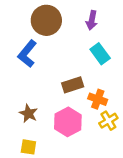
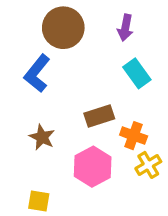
brown star: (28, 113) -> (42, 137), moved

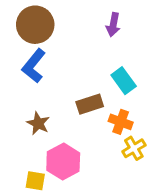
brown circle: (63, 28) -> (35, 25), moved
cyan rectangle: (137, 73) -> (124, 81), moved
pink hexagon: (93, 167) -> (63, 162), moved

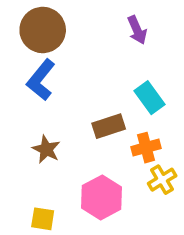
purple arrow: (113, 25) -> (137, 30), turned -35
orange cross: (121, 122) -> (146, 148), turned -35
pink hexagon: (63, 162) -> (101, 197), moved

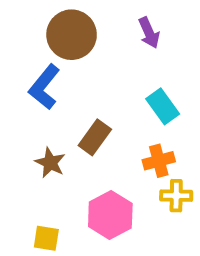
brown circle: (43, 30) -> (72, 35), moved
brown rectangle: (109, 126) -> (95, 137), moved, turned -36
yellow cross: (162, 180) -> (176, 196), turned 32

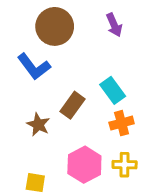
blue L-shape: (44, 87) -> (34, 67), turned -76
cyan rectangle: (163, 106) -> (113, 90), moved
yellow cross: (176, 196) -> (125, 165), moved

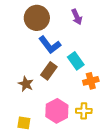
blue L-shape: (34, 67) -> (50, 45), moved
orange cross: (122, 123) -> (91, 81), moved

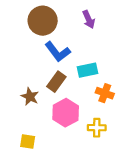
cyan rectangle: (76, 61) -> (87, 70), turned -66
orange cross: (91, 81) -> (105, 93), turned 35
pink hexagon: (57, 111) -> (66, 113), moved

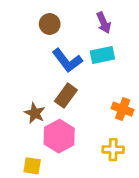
brown circle: (43, 21) -> (50, 24), size x0.6
cyan rectangle: (87, 70) -> (102, 55), moved
pink hexagon: (66, 113) -> (59, 136), moved

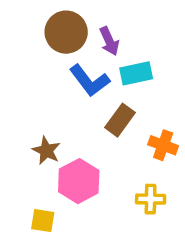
purple arrow: (104, 23) -> (109, 41), moved
brown circle: (50, 24) -> (66, 32), size x1.5
brown rectangle: (66, 96) -> (120, 120), moved

